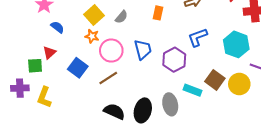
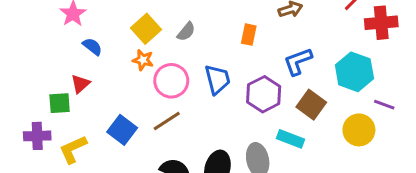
orange rectangle: (158, 13) -> (249, 35), moved
blue square: (78, 68) -> (122, 130), moved
brown square: (215, 80) -> (311, 105), moved
yellow L-shape: (44, 97) -> (73, 149), turned 45

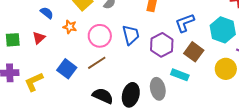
orange star: (143, 60) -> (70, 27), moved
green square: (60, 103) -> (13, 40), moved

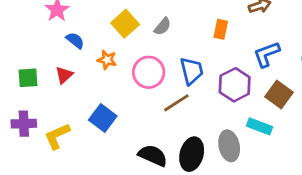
brown line: (97, 63) -> (176, 103), moved

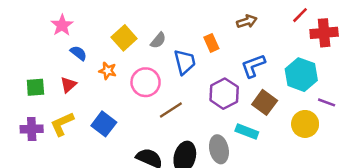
orange rectangle: (221, 29) -> (211, 43), turned -36
blue trapezoid: (192, 71) -> (185, 62), moved
yellow L-shape: (57, 136) -> (62, 124), moved

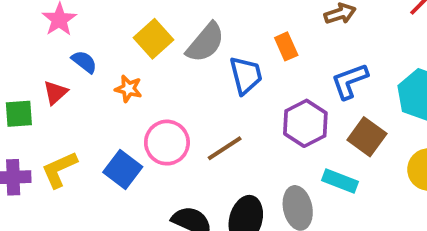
gray semicircle: (158, 40) -> (205, 43), size x1.6
pink circle: (146, 82) -> (167, 143), moved
red triangle: (68, 85) -> (55, 93), moved

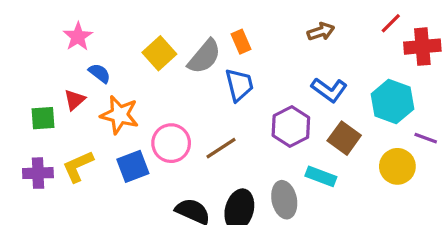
orange rectangle: (286, 46) -> (241, 42), moved
blue L-shape: (350, 81) -> (329, 90), turned -124
orange star: (128, 89) -> (120, 115), moved, size x1.6
blue square: (123, 169) -> (133, 166), turned 32

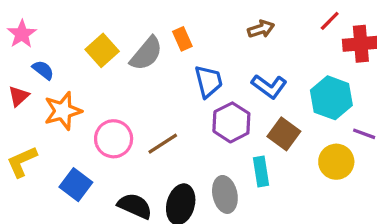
blue trapezoid: (239, 85) -> (209, 81), moved
orange star: (120, 115) -> (63, 111), turned -30
blue square: (133, 166) -> (76, 185), moved, turned -32
cyan rectangle: (321, 176) -> (261, 172), turned 60

